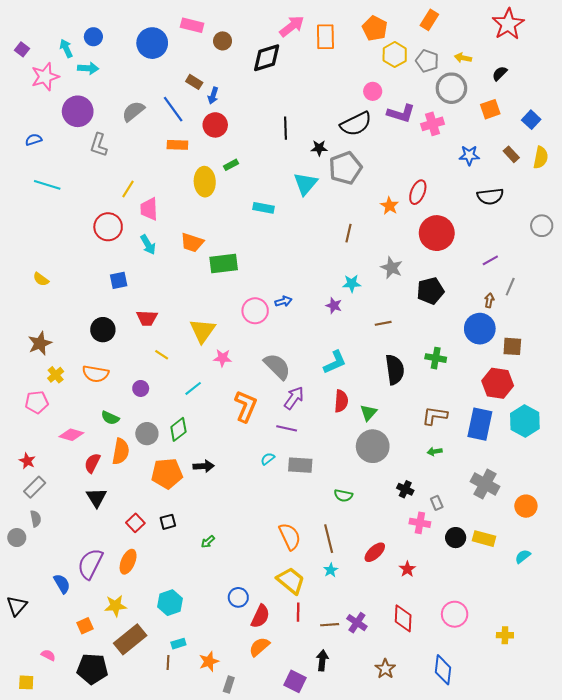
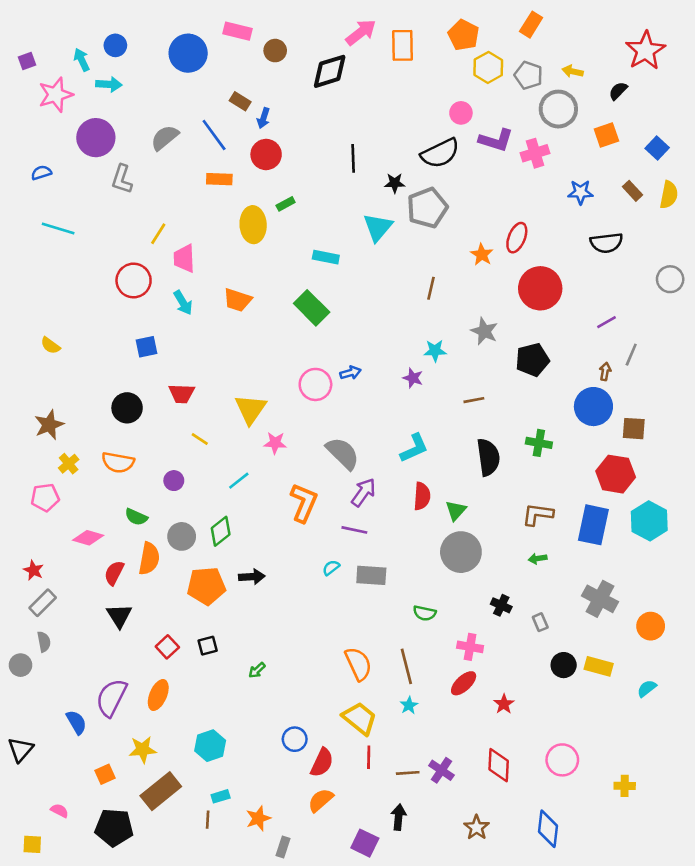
red star: (508, 24) -> (645, 51), moved
purple square: (22, 49) -> (27, 61), turned 32
green rectangle: (224, 264) -> (312, 308), moved, turned 52
pink cross: (420, 523) -> (470, 647), moved

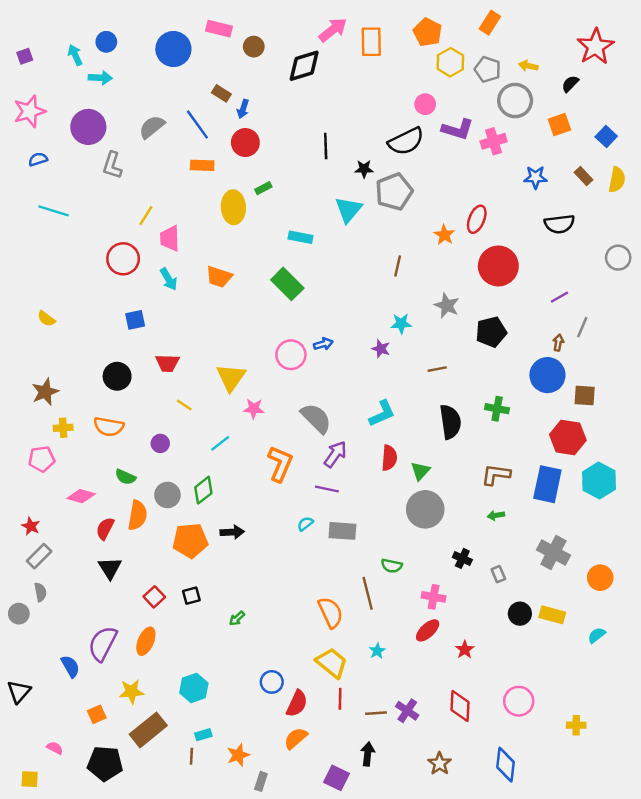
pink star: (56, 95) -> (30, 111), moved
yellow cross: (69, 464) -> (63, 428), turned 36
brown line: (406, 666) -> (368, 593), moved

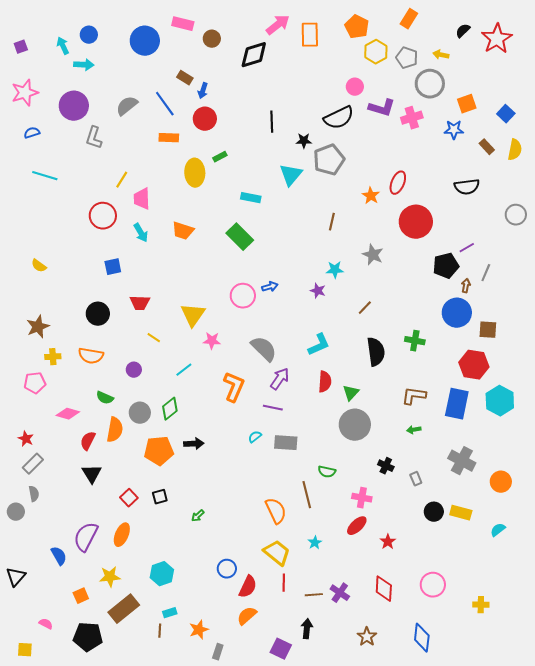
black semicircle: (570, 84) -> (463, 31), moved
blue star: (535, 177) -> (454, 130), moved
black pentagon: (491, 332) -> (446, 266), moved
brown line: (437, 369) -> (365, 308), turned -35

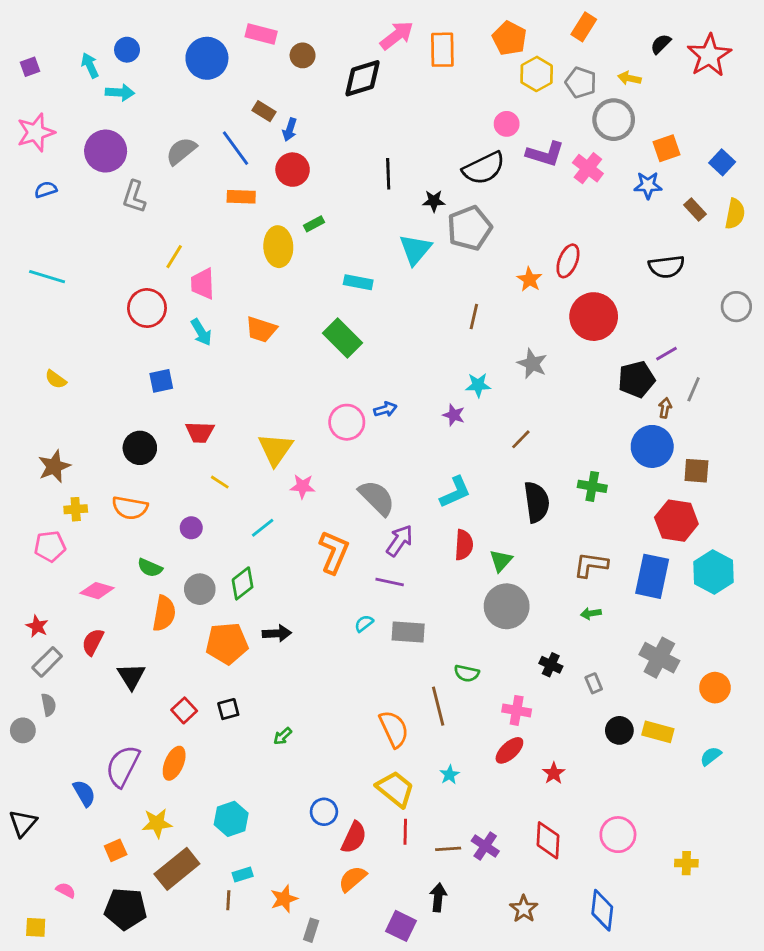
pink cross: (412, 118) -> (588, 168), turned -35
cyan line: (45, 176) -> (47, 277), moved
red semicircle: (88, 441) -> (93, 642), moved

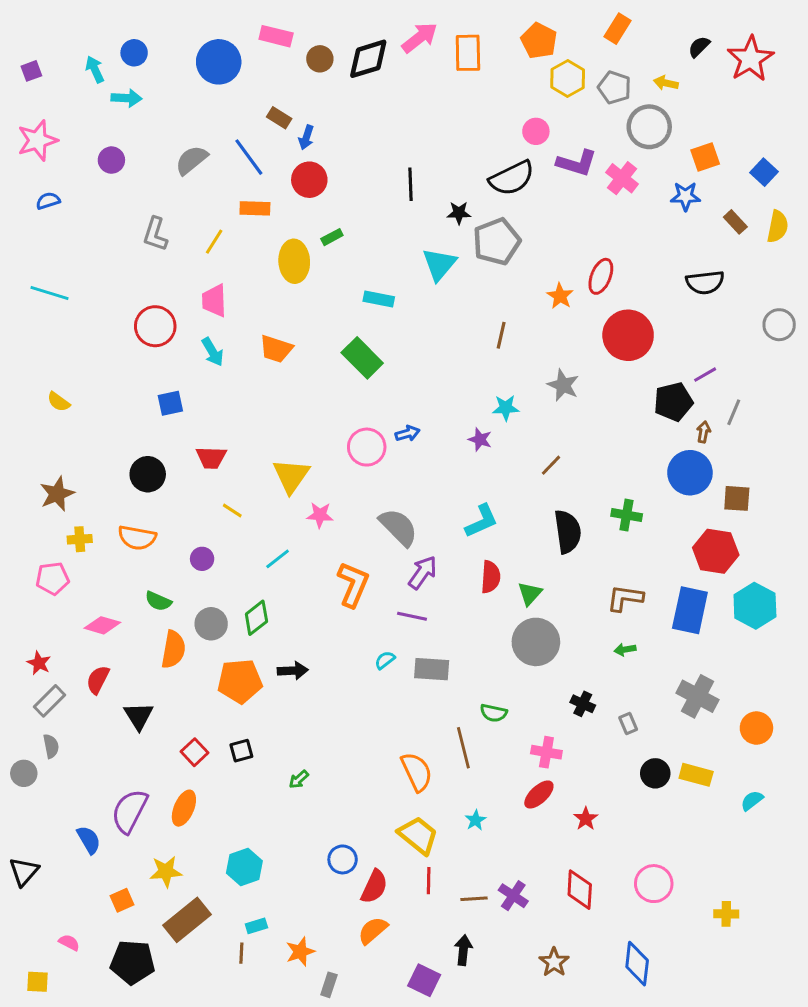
black diamond: (362, 78) -> (368, 59), moved
purple circle: (106, 151) -> (111, 160), size x0.6
gray L-shape: (134, 197) -> (155, 234), moved
yellow line: (174, 257) -> (214, 242), moved

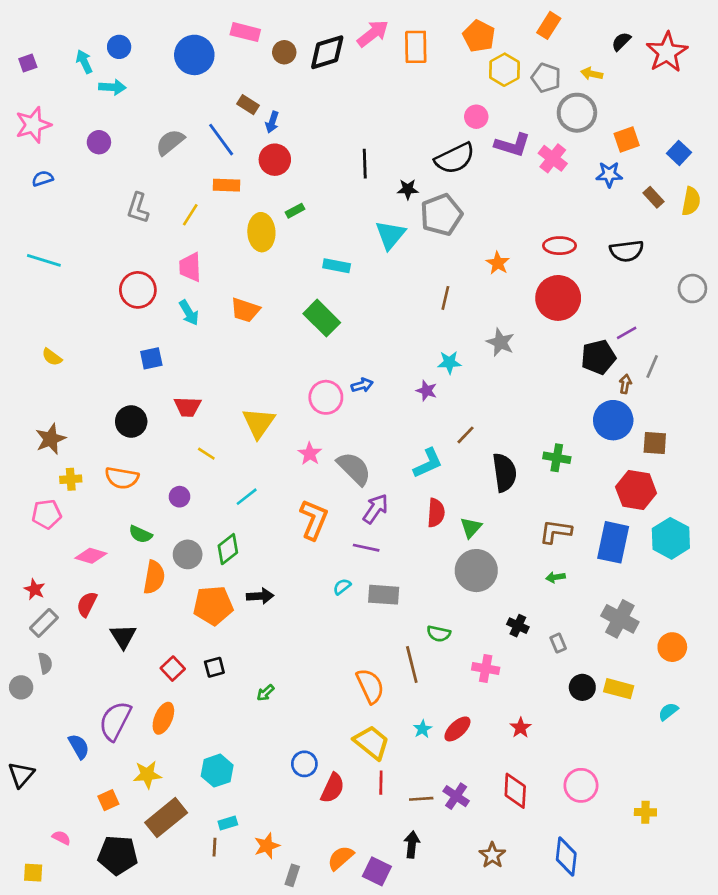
red ellipse: (601, 276) -> (559, 246), moved, turned 68
brown line: (551, 465) -> (466, 435), moved
pink star: (320, 515) -> (310, 454), moved, turned 30
red ellipse: (539, 794) -> (457, 729), moved
orange semicircle: (373, 930) -> (341, 858), moved

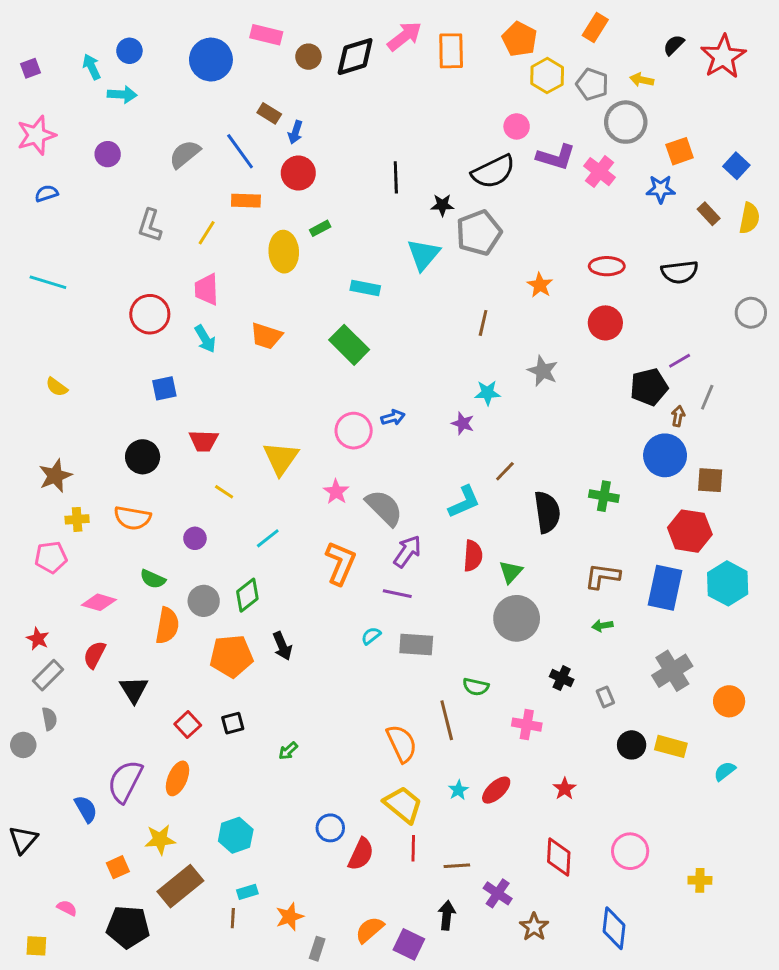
red circle: (558, 298) -> (605, 323), size x0.7
black arrow: (260, 596) -> (282, 646), turned 70
gray cross: (620, 619) -> (672, 671), turned 30
purple cross: (456, 796) -> (498, 893), moved

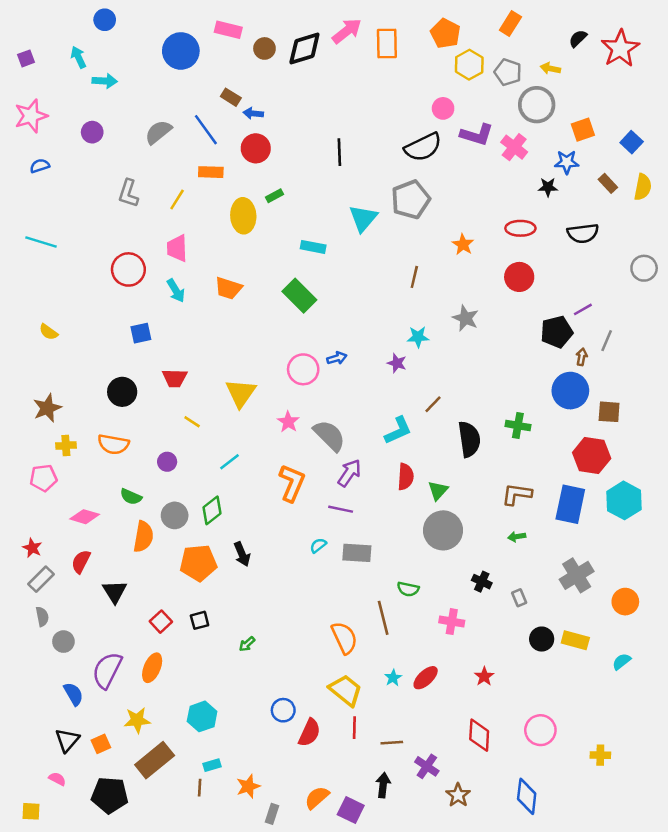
blue circle: (129, 51) -> (105, 20), moved
blue arrow: (295, 132) -> (253, 113), turned 78
black star: (442, 205) -> (548, 187), moved
gray circle: (23, 745) -> (63, 642), moved
black triangle: (23, 840) -> (67, 740), moved

